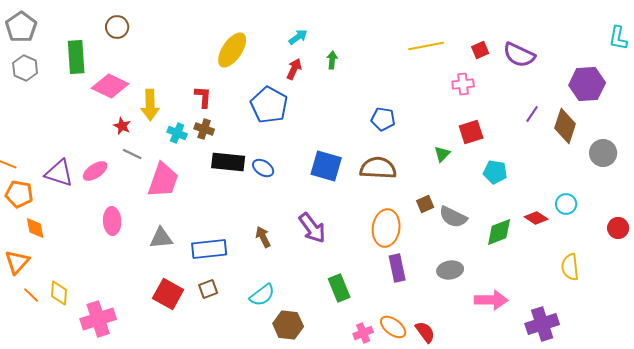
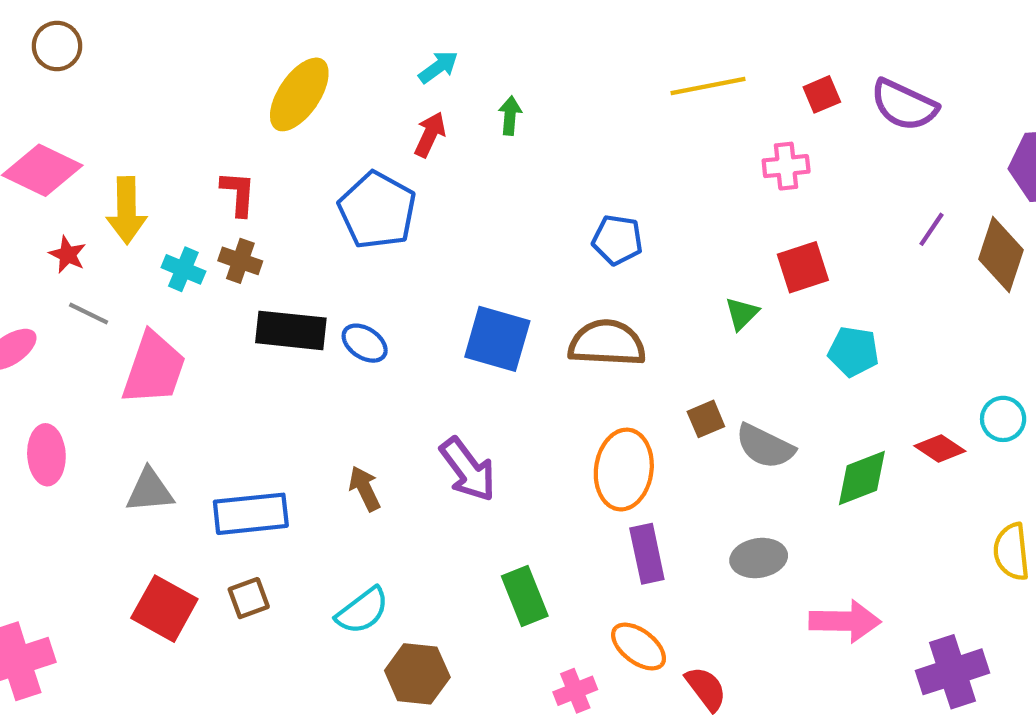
orange ellipse: (393, 327) -> (639, 647), moved

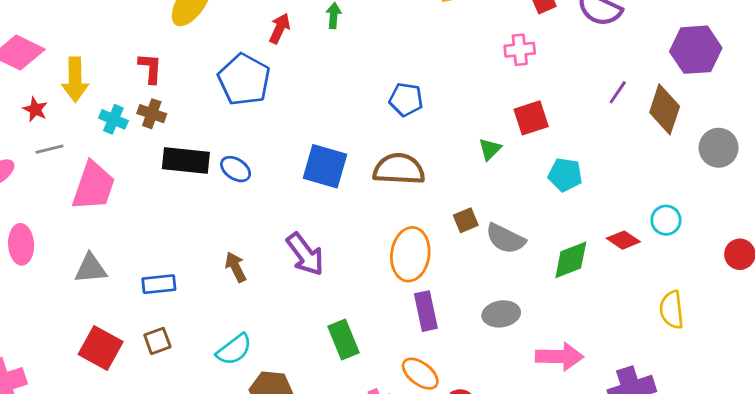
gray line: (89, 314) -> (49, 149), turned -40
blue rectangle: (251, 514) -> (159, 284), size x0.7

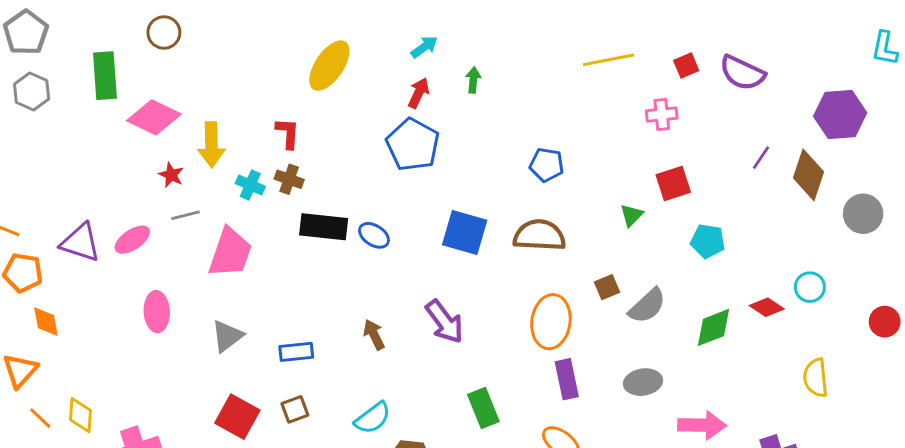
blue pentagon: (244, 80) -> (413, 145), moved
gray semicircle: (505, 239) -> (647, 306), turned -69
gray triangle: (91, 268) -> (227, 336), turned -32

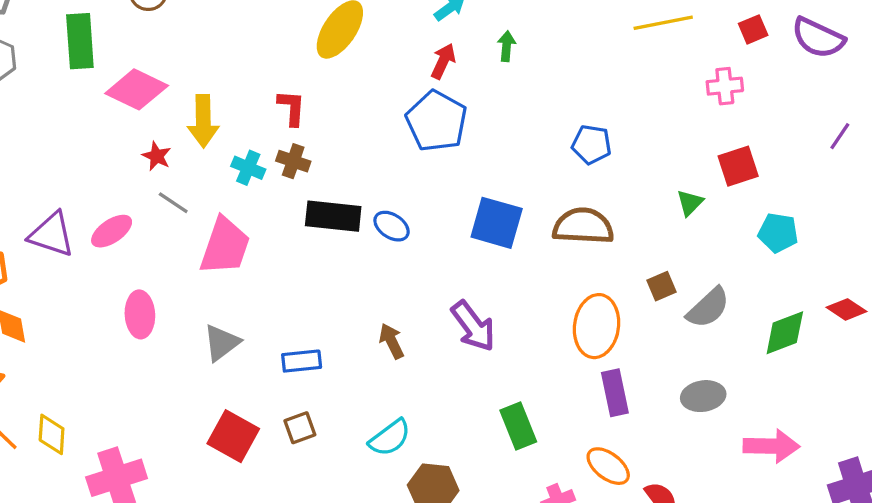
gray line: (186, 215) -> (173, 203), turned 48

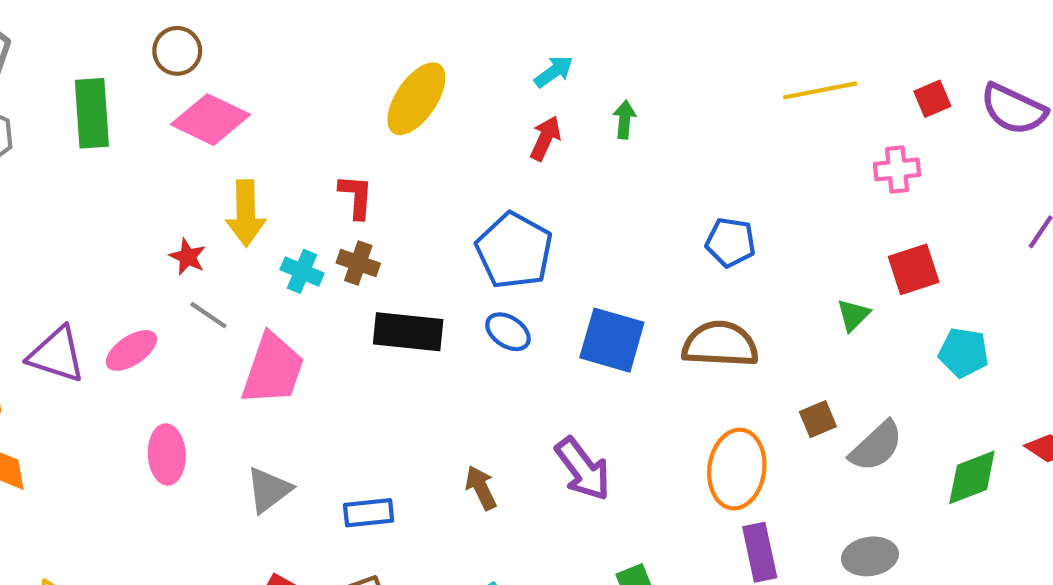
pink diamond: (137, 89) -> (210, 120), moved
blue pentagon: (437, 121) -> (514, 251), moved
blue ellipse: (392, 226) -> (508, 332), moved

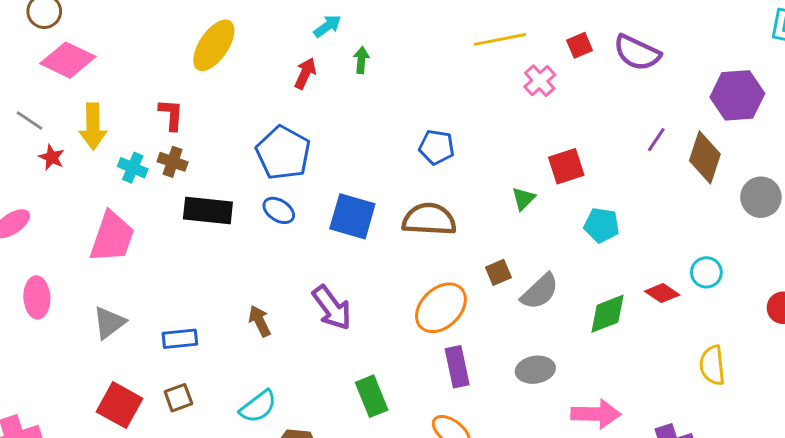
cyan arrow: (554, 72) -> (327, 26), moved
pink cross: (897, 169) -> (540, 81), moved, turned -36
gray line: (208, 315) -> (30, 120), moved
orange ellipse: (737, 469) -> (441, 308), turned 38

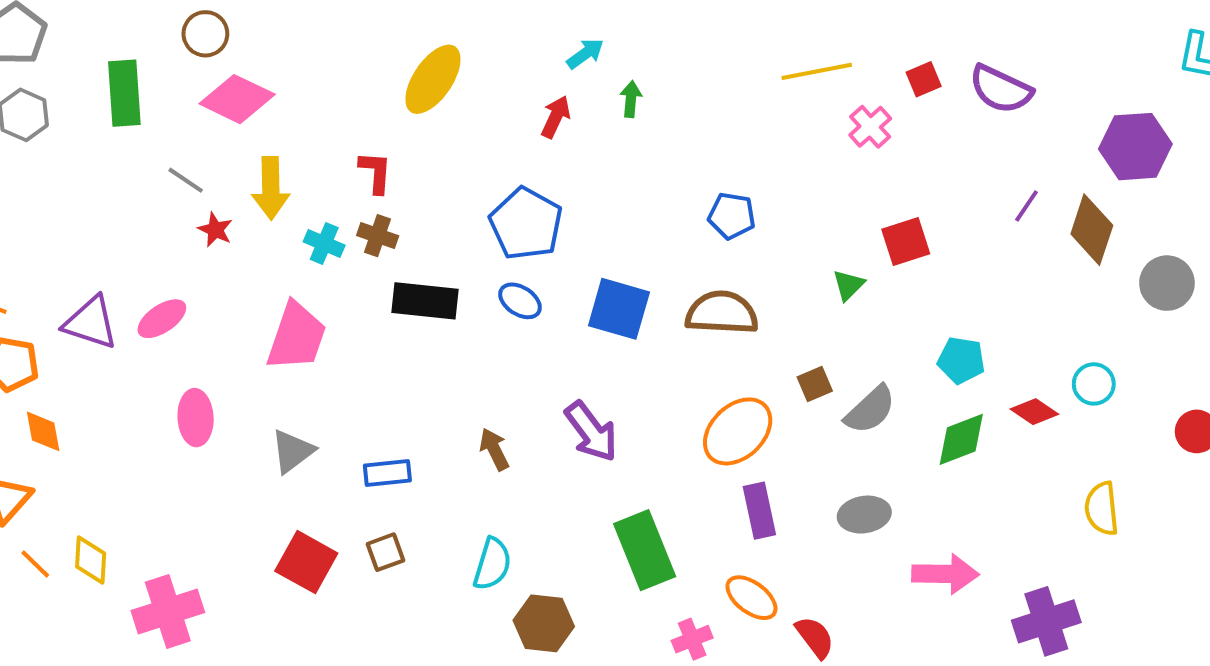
cyan pentagon: (602, 225) -> (961, 360), moved
green rectangle: (372, 396) -> (645, 550), size x1.4
cyan semicircle: (258, 407) -> (492, 564), turned -36

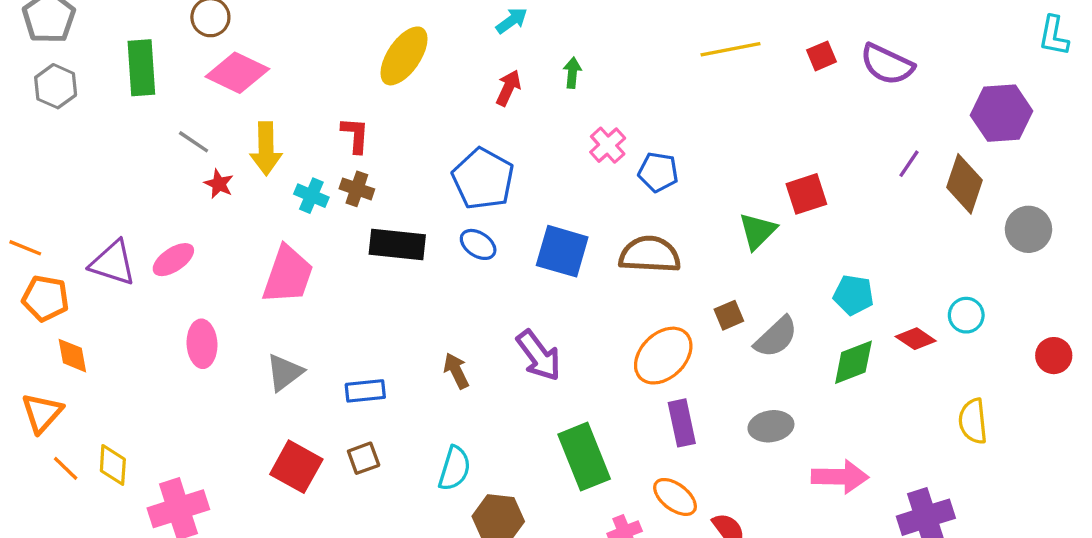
cyan arrow: (585, 54) -> (512, 21), moved
pink cross: (870, 127) -> (608, 145), moved
green triangle: (848, 285) -> (757, 231), size x1.4

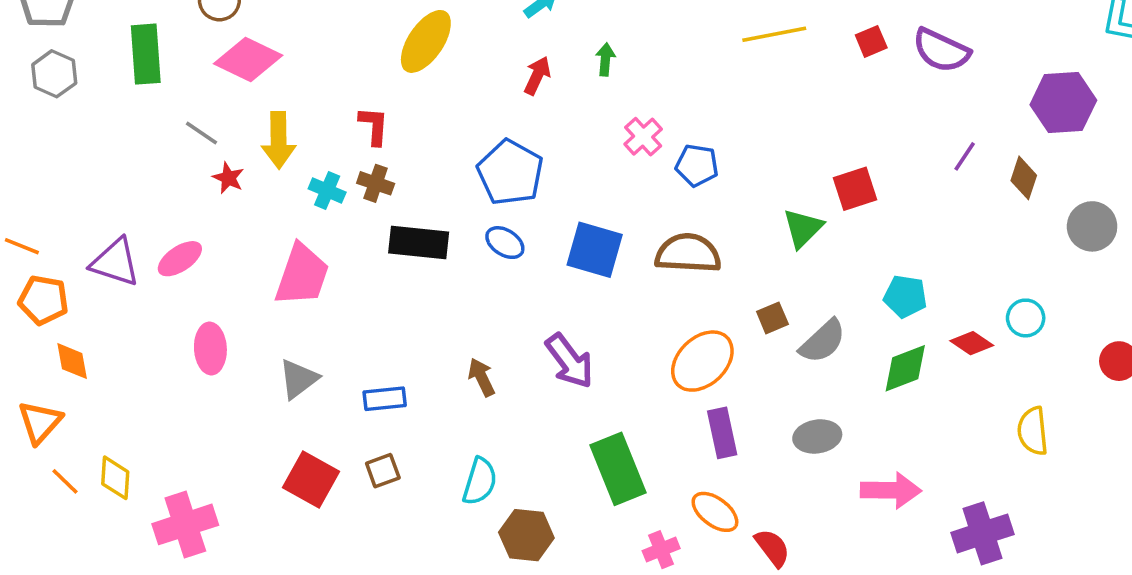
brown diamond: (965, 184) -> (1024, 178), size x0.7

